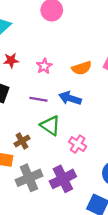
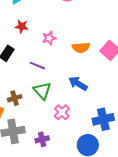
blue arrow: (70, 98) -> (78, 84), moved
purple cross: (63, 179) -> (42, 139), size x0.6

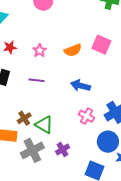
green triangle: (42, 91) -> (44, 125), moved
pink cross: (62, 112) -> (86, 116), moved

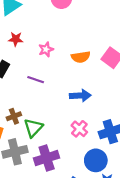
blue arrow: (80, 86) -> (80, 96), turned 150
green triangle: (44, 125) -> (33, 128), turned 30
purple cross: (63, 150) -> (47, 158), size x1.6

